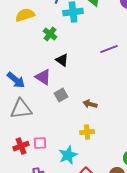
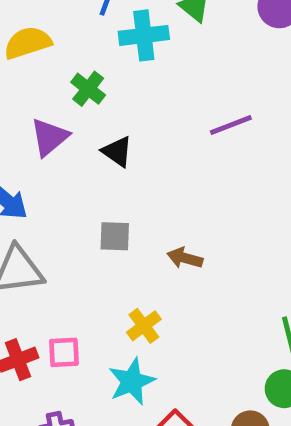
purple triangle: (43, 77) -> (49, 137), moved, turned 48
gray square: (61, 95) -> (115, 236), turned 32
yellow cross: (87, 132) -> (144, 326), moved, turned -32

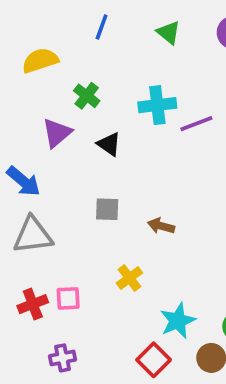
cyan cross: (144, 35) -> (157, 105), moved
cyan star: (132, 381) -> (178, 321), moved

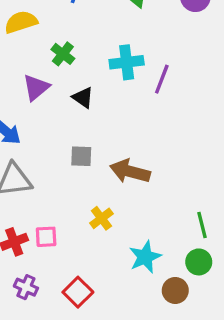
purple line: (196, 124) -> (162, 79), turned -48
brown arrow: (161, 226) -> (130, 171), size x1.6
purple cross: (63, 358) -> (26, 287), moved, turned 35
red square: (154, 360) -> (78, 292), moved

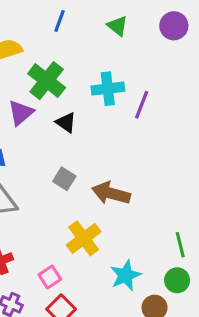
green cross: (63, 54) -> (47, 81), size x1.6
gray square: (81, 156) -> (64, 179), turned 30
yellow cross: (101, 218) -> (84, 238), size x1.5
pink square: (46, 237) -> (50, 277), moved, turned -30

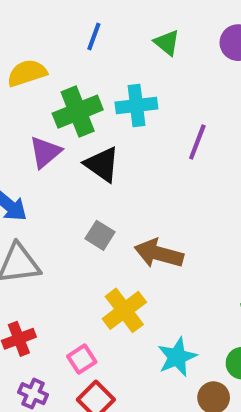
green cross: (47, 81) -> (78, 112), turned 30
cyan cross: (108, 89) -> (136, 105), moved
black triangle: (66, 122) -> (102, 164), size x1.4

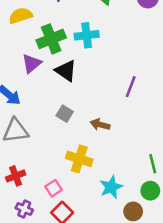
purple line: (197, 142) -> (131, 87), moved
brown arrow: (159, 254) -> (100, 125), size x0.7
yellow cross: (124, 310) -> (79, 159), turned -35

